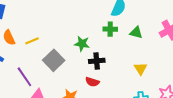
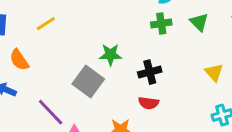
green triangle: (136, 33) -> (199, 22), turned 40
yellow line: (32, 41) -> (46, 24), moved
green star: (82, 44) -> (110, 55), moved

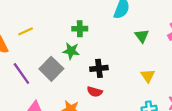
green cross: (161, 23) -> (80, 29), moved
yellow line: (46, 24) -> (26, 31), moved
purple line: (51, 112) -> (21, 74), moved

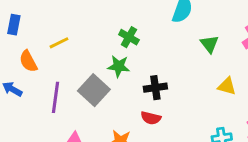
green cross: (80, 29) -> (129, 37), turned 32
purple line: (21, 74) -> (55, 97), turned 45
yellow triangle: (148, 76) -> (227, 86), moved, turned -40

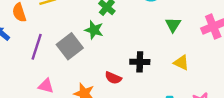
black cross: (155, 88) -> (140, 62), moved

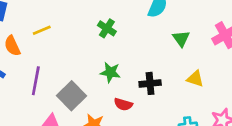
green star: (94, 30) -> (110, 72), moved
gray square: (70, 46) -> (71, 96), moved

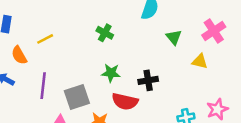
yellow triangle: (195, 79) -> (200, 61), moved
gray square: (71, 96) -> (77, 97), turned 30
red semicircle: (123, 104) -> (125, 101), size x1.5

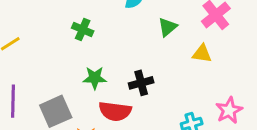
green triangle: (174, 37) -> (167, 27), turned 35

